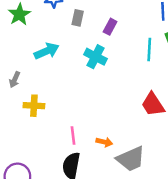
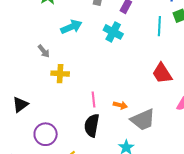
gray arrow: (15, 80) -> (44, 51), turned -64

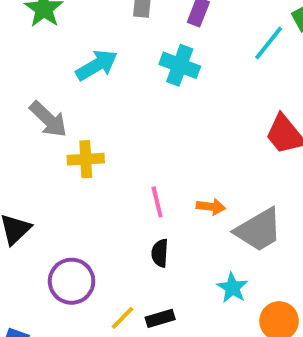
cyan line: (159, 26) -> (269, 43), turned 42
gray arrow: (44, 51) -> (48, 119), size x1.5
black semicircle: (92, 125) -> (160, 253), size x0.6

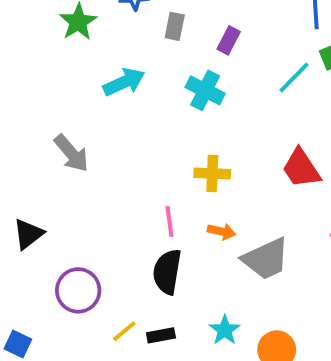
gray arrow: (48, 119) -> (71, 153), moved
yellow cross: (86, 159) -> (212, 173), moved
black semicircle: (160, 253) -> (167, 272), size x1.6
cyan star: (232, 288) -> (225, 330), moved

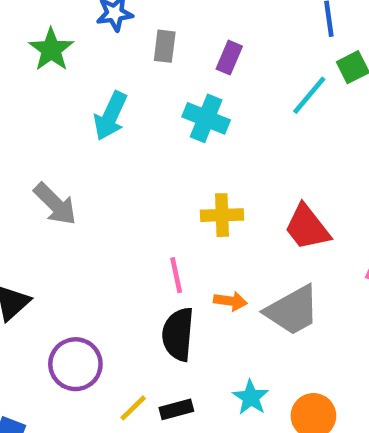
cyan arrow: (124, 82) -> (110, 116), turned 144
red trapezoid: (301, 168) -> (307, 227), moved
orange arrow: (222, 232) -> (230, 301), moved

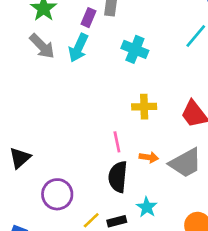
purple rectangle: (229, 58) -> (88, 18), moved
gray arrow: (55, 204) -> (42, 46), moved
cyan star: (251, 397) -> (147, 207), moved

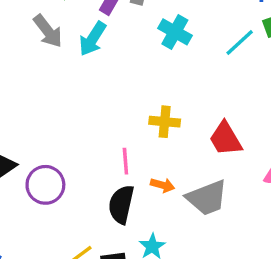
cyan cross: (135, 49) -> (175, 32), moved
purple circle: (57, 194) -> (45, 185), moved

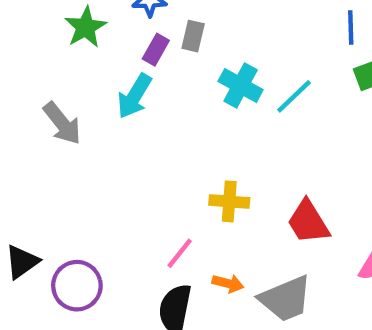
gray arrow: (48, 31) -> (62, 123), moved
cyan line: (240, 42) -> (294, 96), moved
pink line: (125, 161) -> (180, 253), turned 44

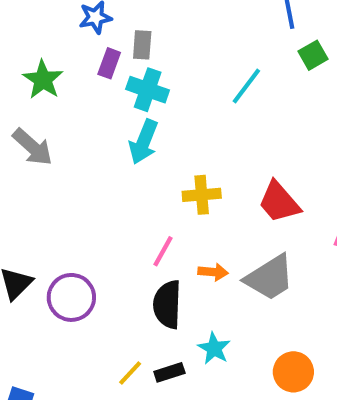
green star: (86, 27) -> (43, 80), moved
cyan cross: (241, 85) -> (148, 90), moved
cyan arrow: (134, 96) -> (144, 142), moved

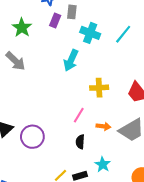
cyan cross: (148, 90) -> (90, 33), moved
black semicircle: (167, 304) -> (80, 142), size x0.6

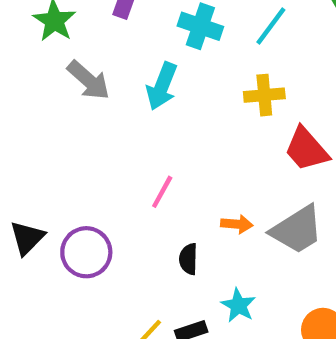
gray arrow: (16, 61) -> (88, 80), moved
yellow cross: (99, 88) -> (264, 95), moved
pink line: (79, 115) -> (162, 192), moved

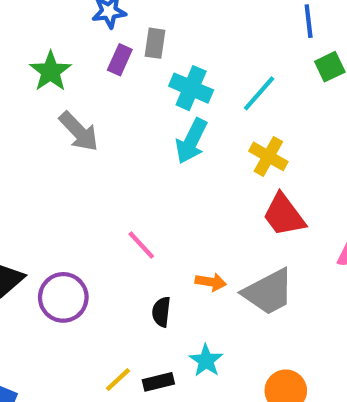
cyan arrow: (162, 86) -> (191, 141), moved
yellow cross: (264, 95) -> (268, 156), moved, turned 30
pink line: (162, 192) -> (141, 245), turned -76

